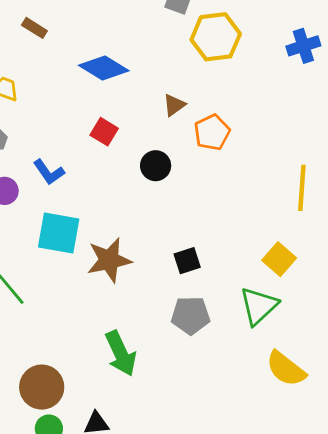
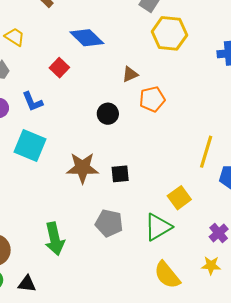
red square: (104, 132) -> (59, 68), moved
brown star: (109, 260) -> (82, 168), moved
black square: (187, 261) -> (120, 174), moved

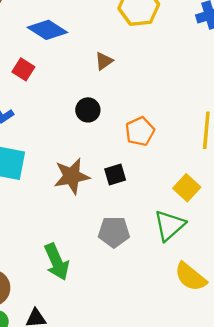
orange pentagon: (152, 99) -> (140, 131), moved

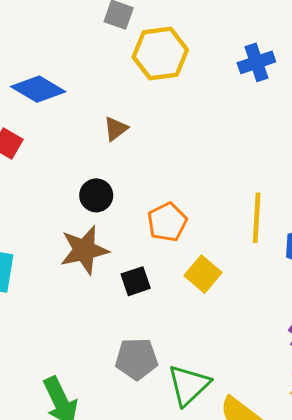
brown star: (72, 176) -> (84, 250), moved
yellow square: (187, 188) -> (203, 274), moved
green triangle: (169, 225) -> (189, 385), moved

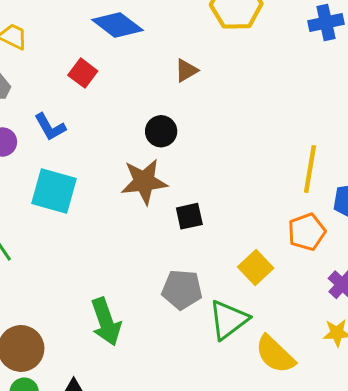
orange pentagon: (167, 222) -> (307, 232), moved
yellow square: (203, 274) -> (256, 268), moved

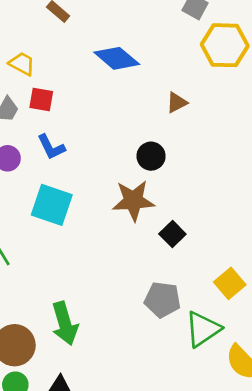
red square: (83, 73) -> (41, 100), moved, turned -30
black square: (189, 216) -> (172, 234), turned -35
green arrow: (106, 322) -> (65, 323), moved

